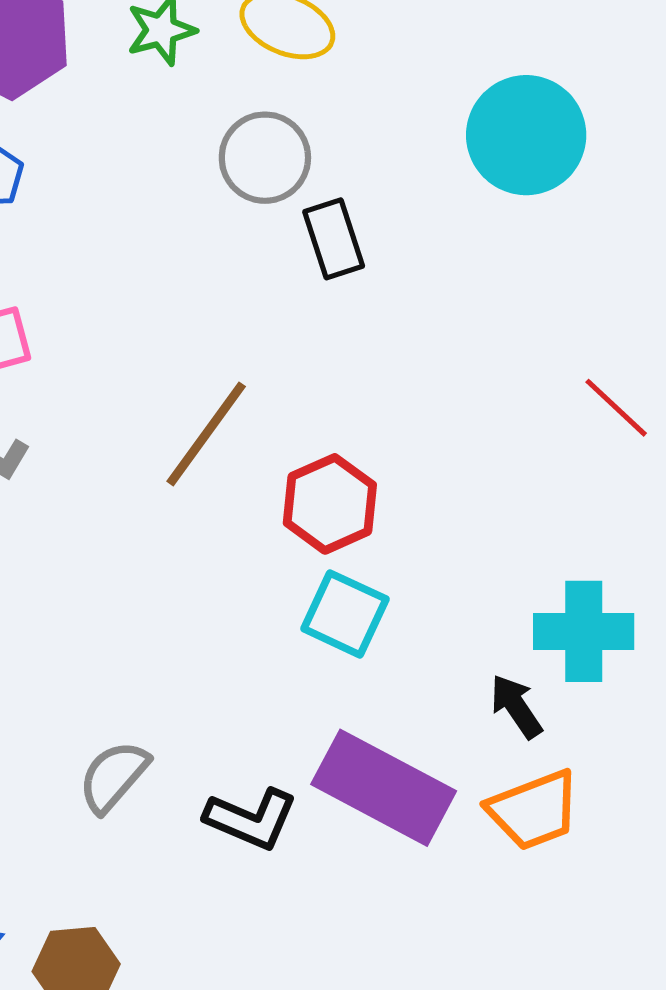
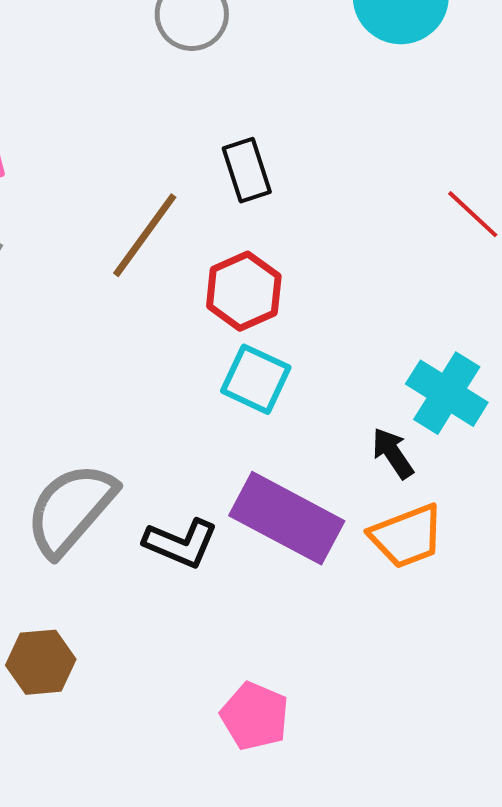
black rectangle: (334, 239) -> (247, 170), moved
cyan cross: (584, 631) -> (447, 393), turned 32
gray semicircle: (114, 776) -> (71, 509), size x1.6

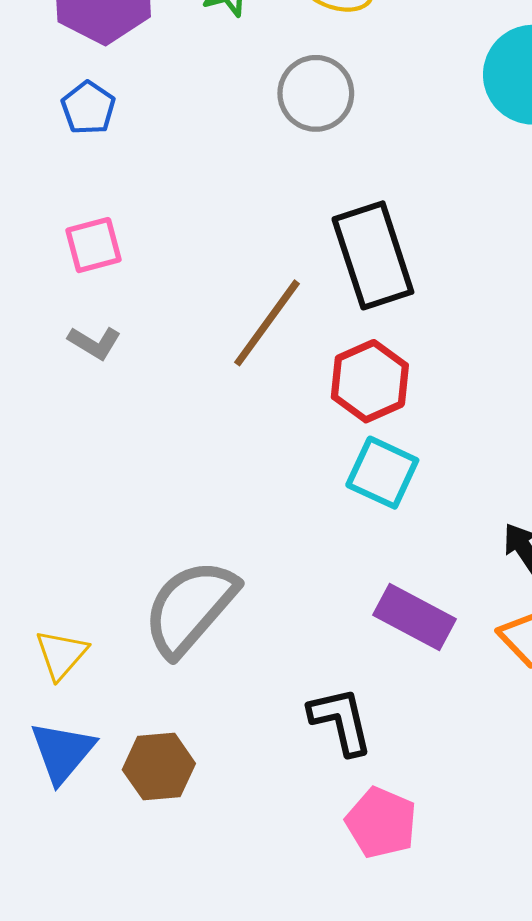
black rectangle: (247, 170) -> (373, 255), size x1.6
purple rectangle: (287, 518) -> (415, 617), size x0.7
black L-shape: (181, 543) -> (341, 721), moved, turned -126

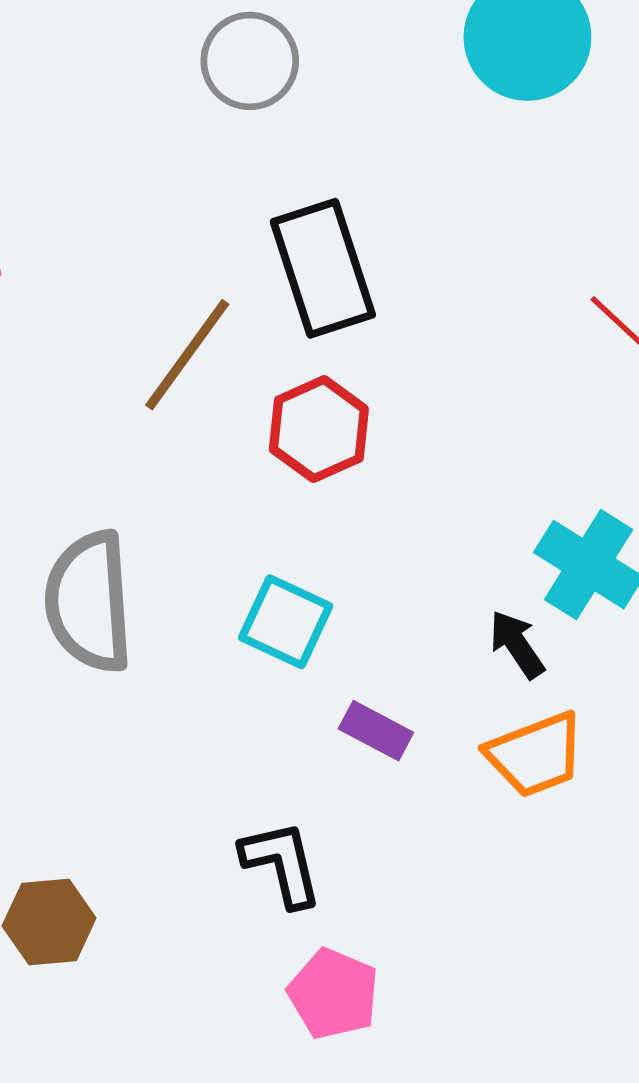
cyan square: (382, 473) -> (286, 622), moved
gray semicircle: (190, 608) -> (89, 602), moved, turned -45
purple rectangle: (415, 617) -> (376, 731), size x0.7

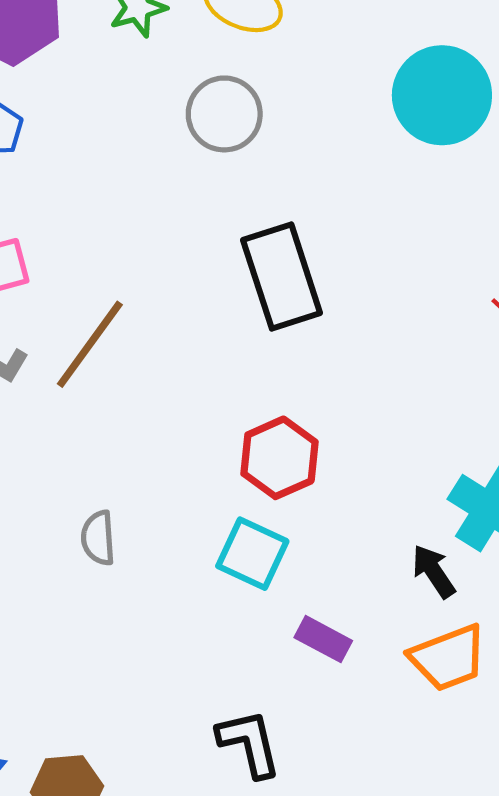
brown line: (187, 355) -> (90, 344), moved
red hexagon: (319, 429) -> (279, 458), moved
gray semicircle: (89, 602) -> (98, 538), size x0.5

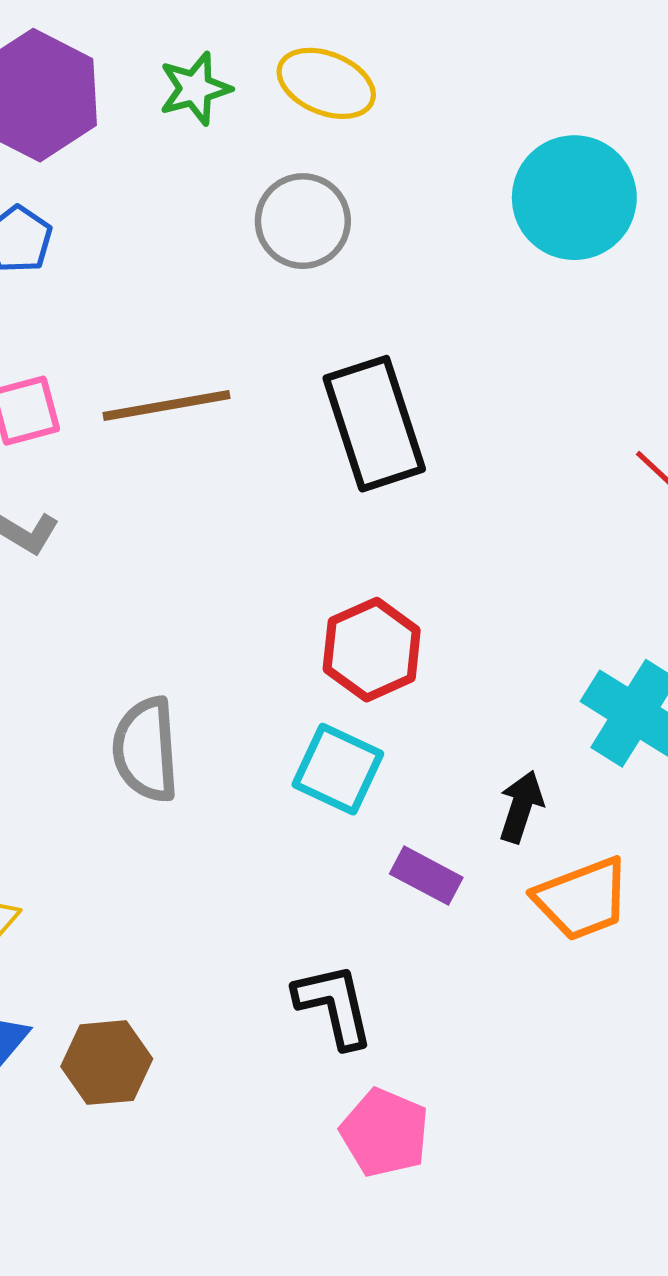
brown line: (90, 344) -> (166, 405), moved, turned 44
gray semicircle: (98, 538) -> (146, 750), size x1.5
black arrow: (434, 571) -> (521, 807), moved, turned 52

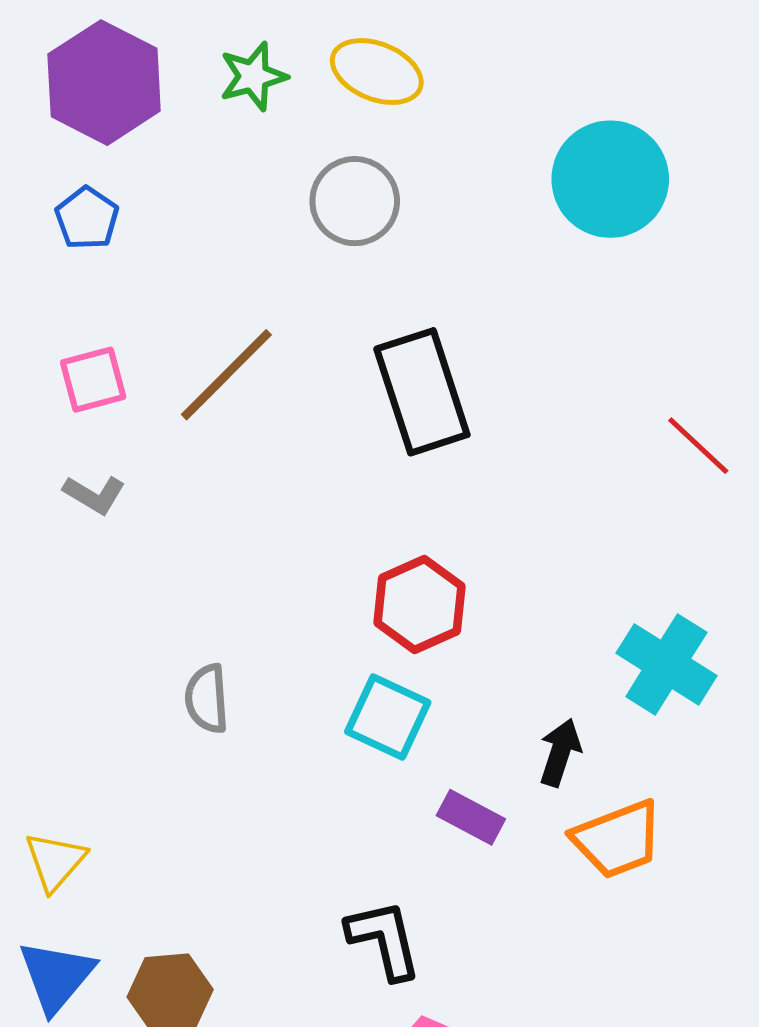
brown line: (166, 405) -> (226, 375), turned -35
gray semicircle: (146, 750) -> (207, 699), size x0.7

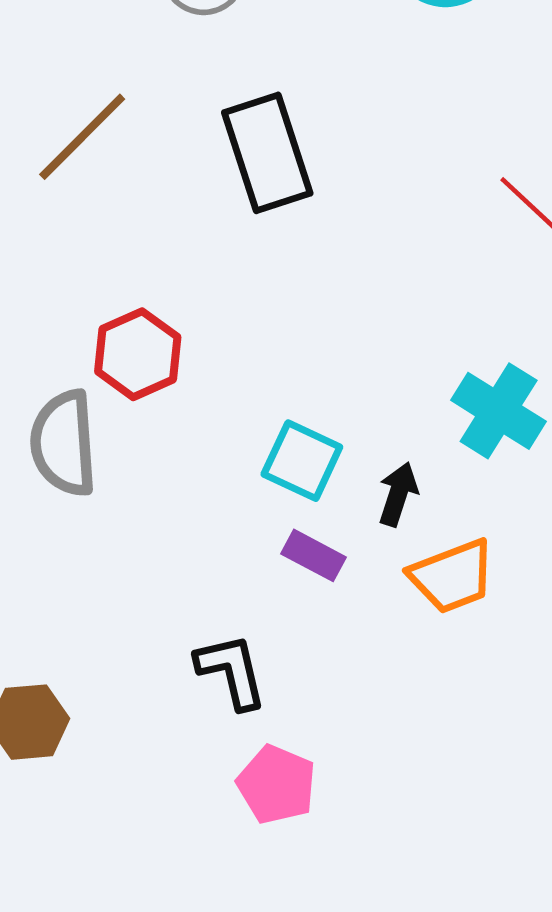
red hexagon: (420, 605) -> (138, 354), moved
gray semicircle: (207, 699) -> (64, 443), size x1.6
cyan square: (388, 717) -> (302, 461), moved

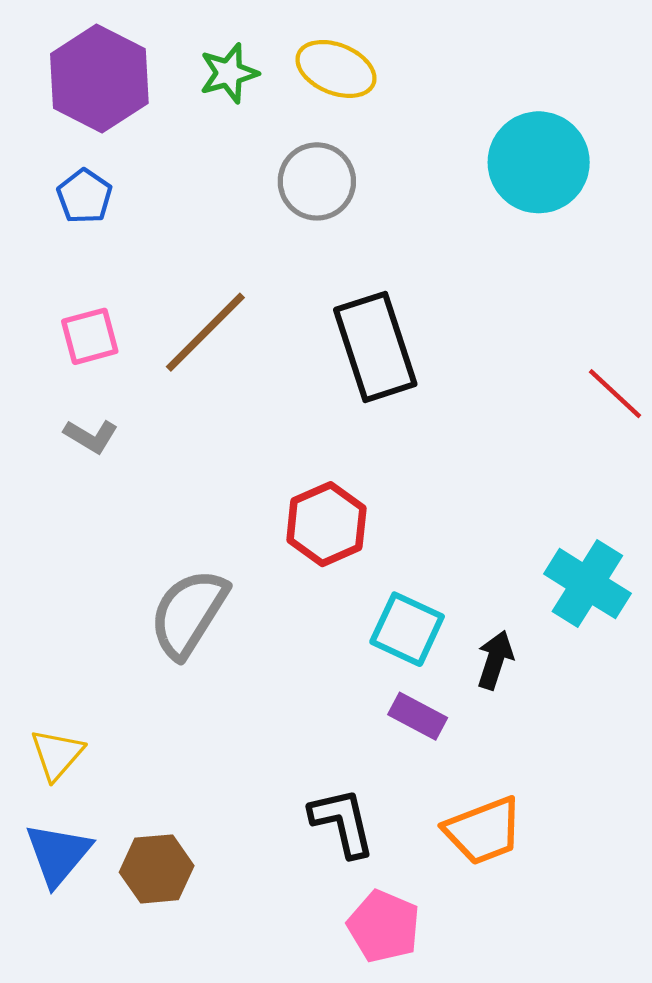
red hexagon: (138, 354) -> (326, 524), moved
gray semicircle: (64, 443) -> (188, 613), turned 36
orange trapezoid: (452, 576) -> (483, 831), moved

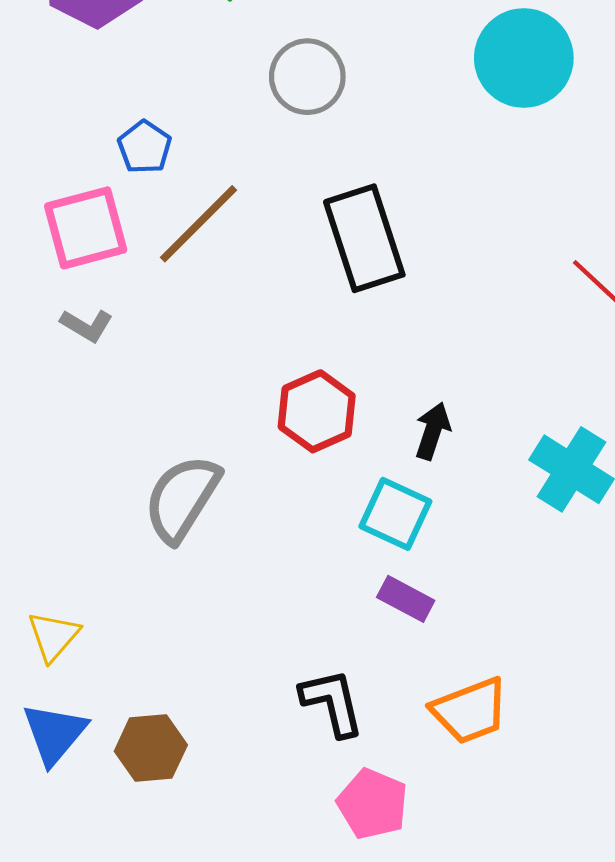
blue pentagon: (85, 196) -> (145, 147), moved
pink square: (90, 336) -> (86, 228), size x1.5
black arrow: (495, 660) -> (433, 431), moved

